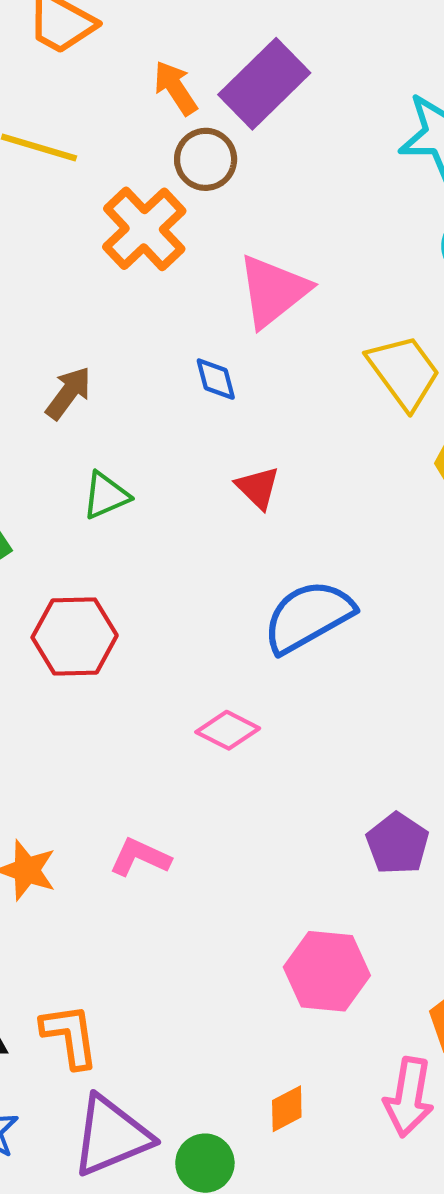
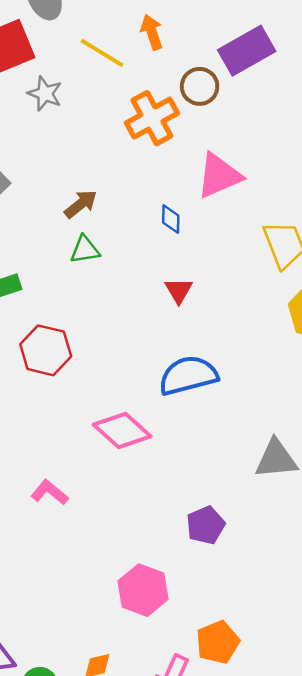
orange arrow: (175, 88) -> (152, 32), moved
green triangle: (106, 496) -> (85, 250), moved
pink diamond: (228, 730) -> (122, 431), size x1.5

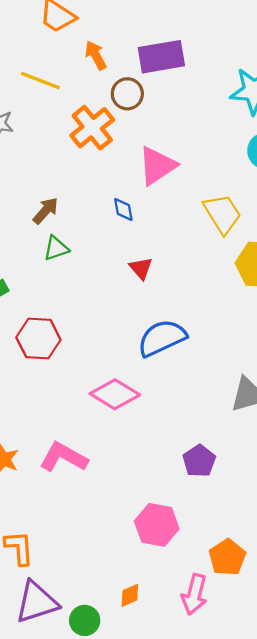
orange arrow: (152, 32) -> (96, 55), moved
purple rectangle: (247, 51) -> (161, 57), turned 30
pink L-shape: (50, 492) -> (63, 457), size x1.5

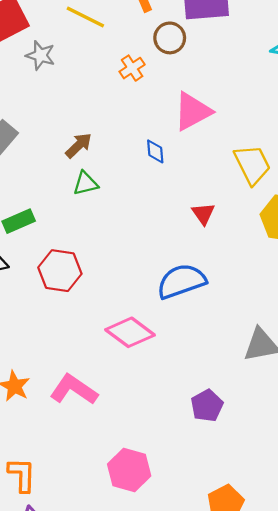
orange cross: (92, 128) -> (132, 68), size x0.6
red triangle: (141, 268) -> (203, 214), moved
pink hexagon: (157, 525) -> (129, 470), moved

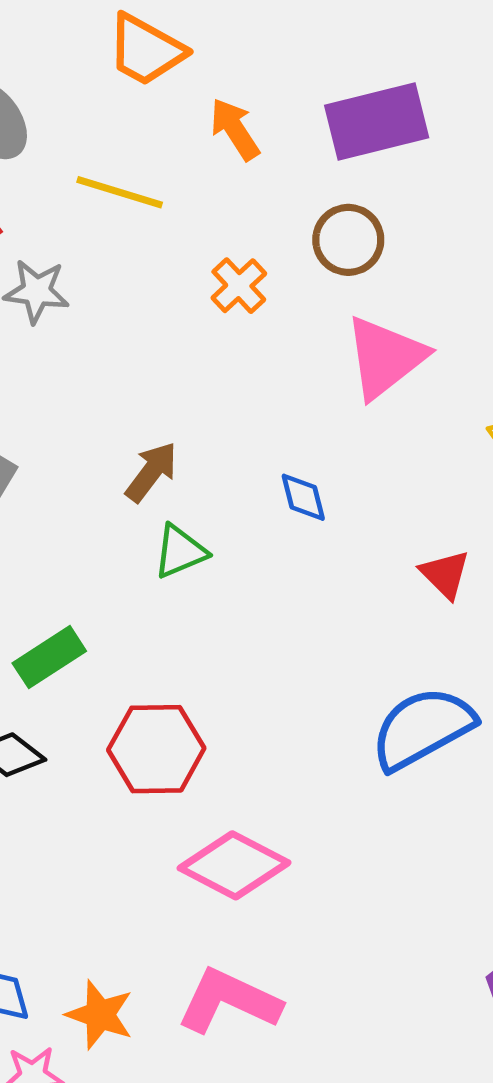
brown circle: (170, 38) -> (348, 240), moved
blue diamond: (155, 151) -> (303, 497), moved
pink diamond: (130, 332) -> (234, 865), moved

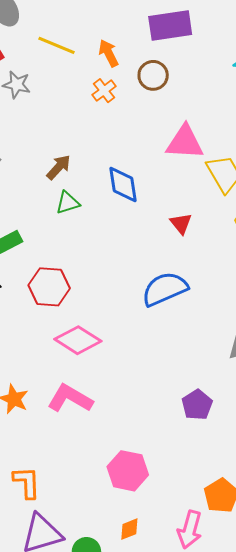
orange arrow: (235, 129) -> (109, 53), moved
pink triangle: (385, 357) -> (185, 142), moved, turned 36
blue diamond: (303, 497) -> (123, 184), size x1.6

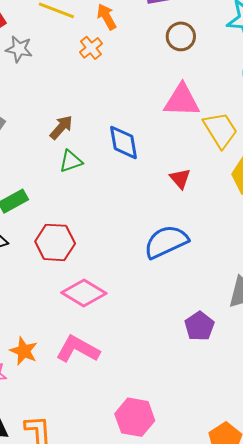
brown circle: (153, 75) -> (181, 36), moved
orange cross: (104, 91) -> (91, 48), moved
purple pentagon: (197, 405) -> (199, 326), moved

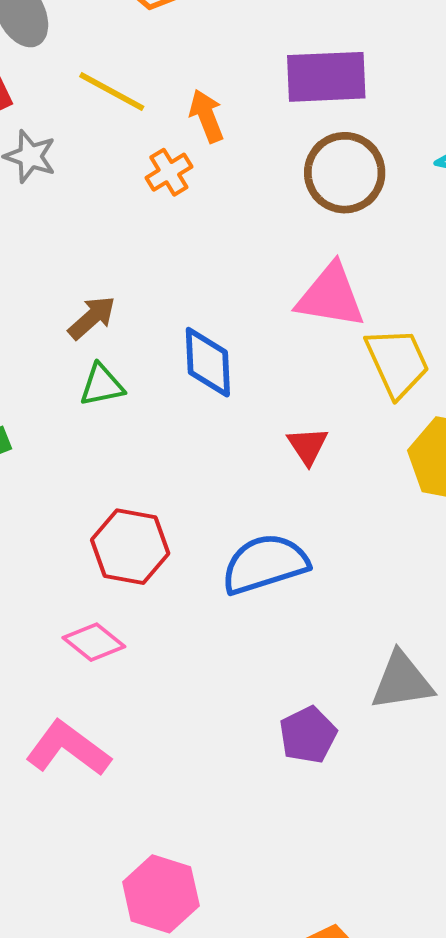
brown circle: (181, 36) -> (345, 173), size x1.4
red hexagon: (55, 242) -> (130, 547), moved
pink diamond: (84, 293) -> (94, 642), size x0.7

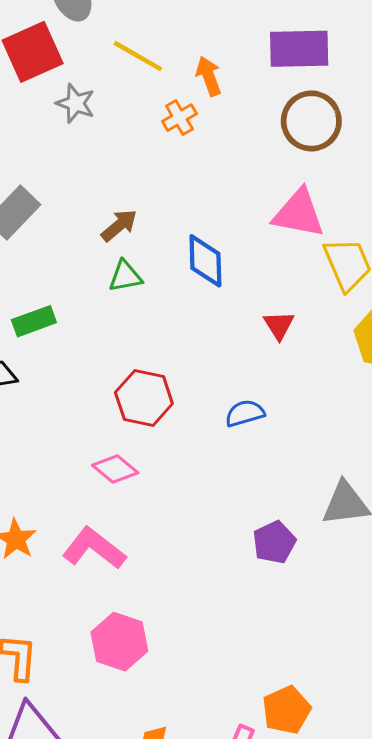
blue semicircle: (265, 564) -> (245, 413), size x0.6
pink hexagon: (161, 894) -> (119, 642), moved

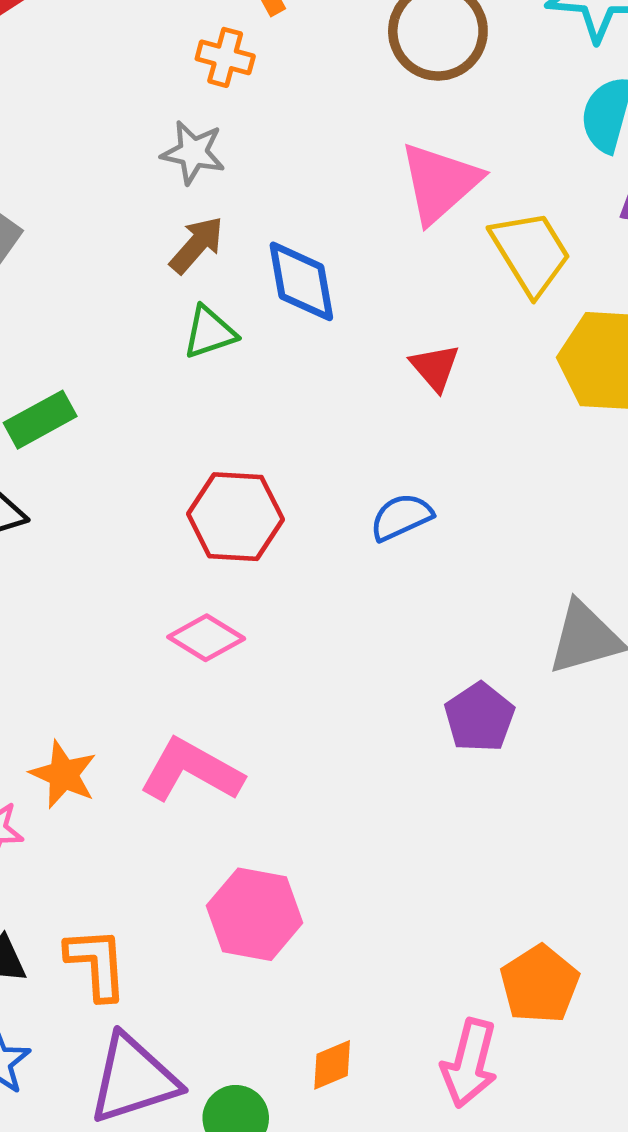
gray star: (76, 103) -> (193, 152), moved
orange cross: (179, 118) -> (225, 57), turned -36
pink triangle: (299, 213) -> (440, 183), turned -44
brown arrow: (119, 225) -> (197, 245), moved
green triangle: (125, 276) -> (210, 332), moved

